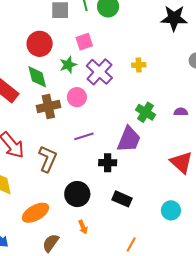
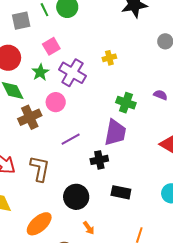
purple semicircle: (181, 112) -> (160, 95), turned 32

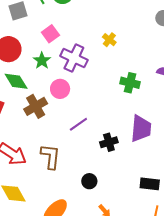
yellow cross: (109, 58) -> (109, 40), turned -32
purple trapezoid: (115, 133) -> (141, 129), moved
black rectangle: (121, 192) -> (150, 184), moved
black circle: (76, 197) -> (89, 181), size x0.6

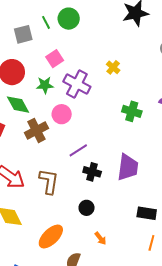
green star: (42, 61) -> (45, 85), turned 30
purple trapezoid: (141, 129) -> (128, 167), moved
black cross: (109, 142) -> (92, 172), moved, turned 30

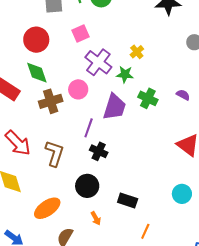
green star: (45, 85) -> (125, 74), moved
purple line: (78, 150) -> (89, 128), turned -48
purple trapezoid: (128, 167) -> (115, 107), moved
black circle: (87, 208) -> (87, 186), size x1.5
black rectangle: (147, 213) -> (128, 201), moved

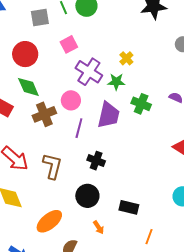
purple line: (89, 128) -> (79, 128), moved

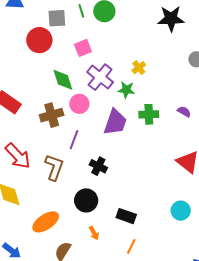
red circle: (25, 54) -> (39, 40), moved
green diamond: (28, 87) -> (63, 80), moved
green cross: (141, 104) -> (149, 114), turned -30
purple line: (79, 128) -> (74, 140), moved
orange line: (149, 237) -> (131, 246), moved

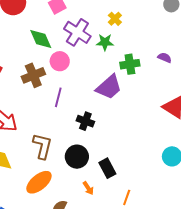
purple trapezoid: (115, 122) -> (109, 87), moved, turned 36
brown L-shape: (54, 167) -> (42, 146), moved
black rectangle: (126, 216) -> (107, 168), moved, turned 48

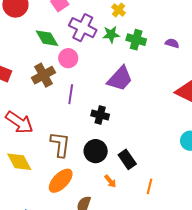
green cross: (130, 64) -> (136, 40), moved, turned 30

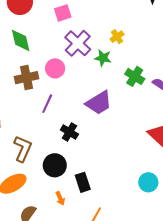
green diamond: (47, 38) -> (21, 40), moved
green cross: (136, 40) -> (135, 76), moved

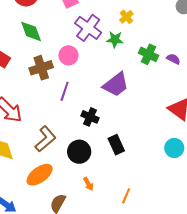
brown L-shape: (23, 149) -> (45, 139), turned 32
black rectangle: (83, 182) -> (116, 145), moved
cyan circle: (148, 182) -> (174, 148), moved

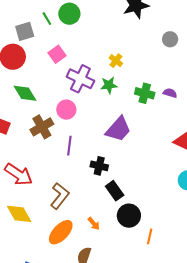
black rectangle: (116, 145) -> (115, 191), moved
black circle: (79, 152) -> (129, 216), moved
orange arrow: (88, 184) -> (94, 224), moved

